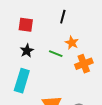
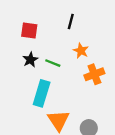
green line: (56, 54) -> (53, 63), moved
cyan rectangle: (22, 81) -> (42, 93), moved

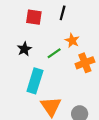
red square: (29, 30) -> (34, 17), moved
green line: (53, 63) -> (54, 53), moved, turned -56

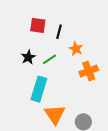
black line: (63, 13) -> (59, 32), moved
green line: (54, 53) -> (49, 59), moved

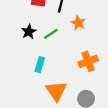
orange cross: (89, 71) -> (88, 61), moved
cyan rectangle: (39, 89) -> (40, 65), size x0.6

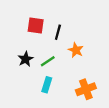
cyan rectangle: (40, 65) -> (47, 85), moved

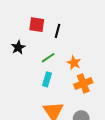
orange star: (76, 50) -> (74, 63), moved
black star: (25, 59) -> (18, 47), moved

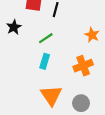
orange star: (74, 63) -> (92, 35), moved

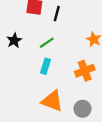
black star: (14, 27) -> (14, 40), moved
orange triangle: (51, 95) -> (52, 101), turned -35

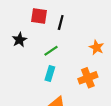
black star: (14, 40) -> (19, 40), moved

